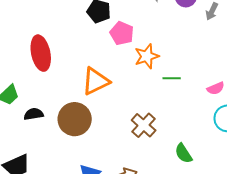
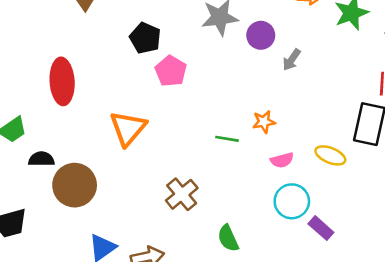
orange star: (147, 56) -> (264, 122), moved, size x0.7
orange triangle: (96, 81) -> (128, 128), turned -32
brown circle: (75, 119) -> (75, 185), moved

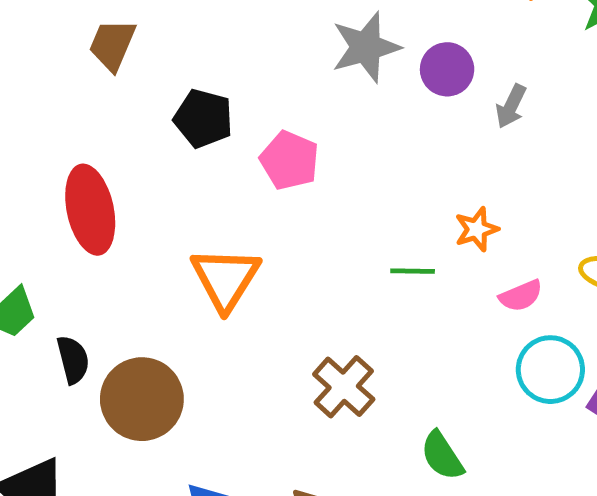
black pentagon: (145, 38) -> (203, 119), moved
black semicircle: (41, 159) -> (73, 360), turned 85

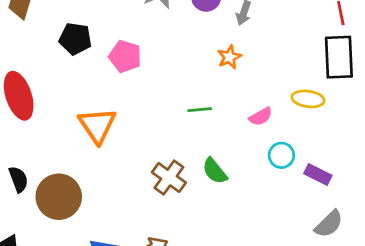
orange star: (477, 229) -> (229, 57), moved
cyan circle: (550, 370) -> (281, 155), size x0.7
green semicircle: (442, 456) -> (215, 171), moved

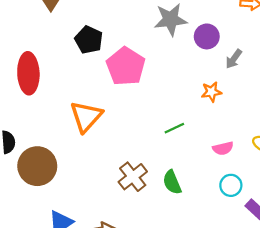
pink pentagon: (125, 56) -> (126, 66), size x1.4
green line: (200, 110) -> (174, 128), turned -36

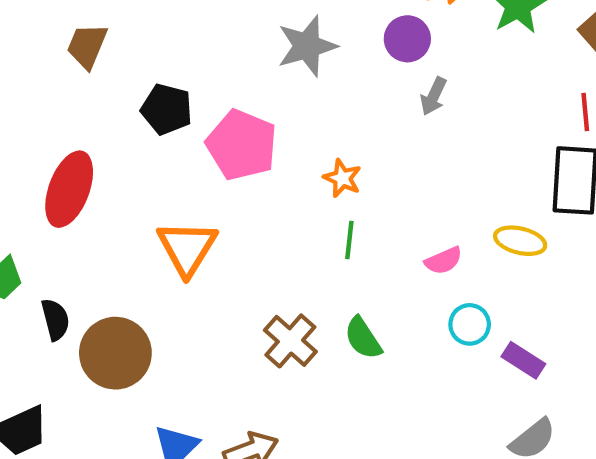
purple circle: (207, 36) -> (407, 39), moved
red ellipse: (28, 73) -> (69, 189), turned 33
orange star: (211, 92) -> (342, 178), moved, turned -30
green line: (174, 128) -> (349, 240), turned -48

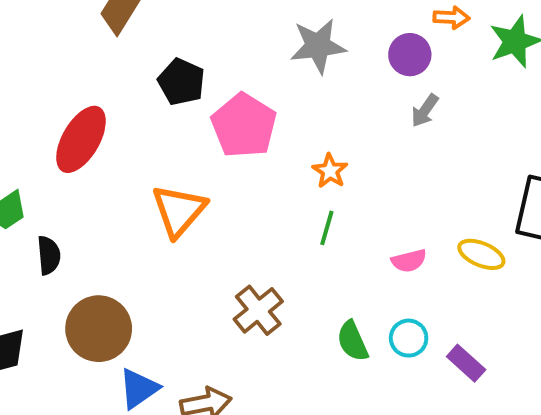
cyan circle: (470, 324) -> (409, 338), moved
green semicircle: (363, 338) -> (353, 341), moved
brown circle: (115, 353) -> (99, 329), moved

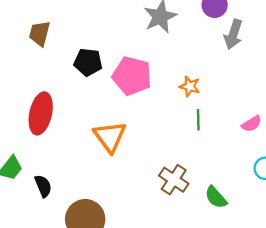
gray arrow: (425, 111) -> (233, 34), size x1.4
green semicircle: (353, 341) -> (216, 197), moved

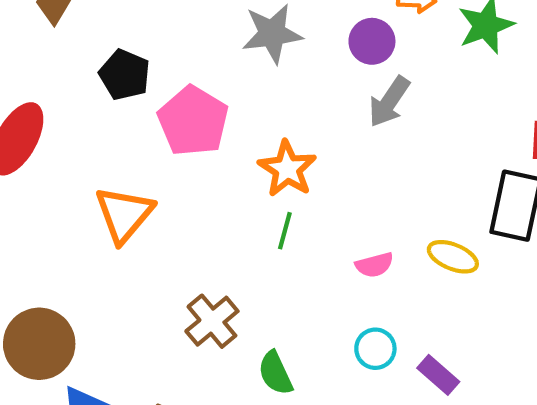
orange star: (190, 86) -> (287, 169), size x1.5

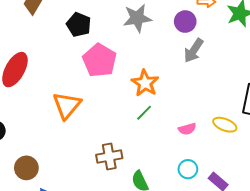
black pentagon: (125, 75) -> (79, 25), moved
green line: (285, 231) -> (144, 113), turned 30
brown cross: (212, 321) -> (109, 156), turned 30
brown circle: (39, 344) -> (26, 168), size x0.7

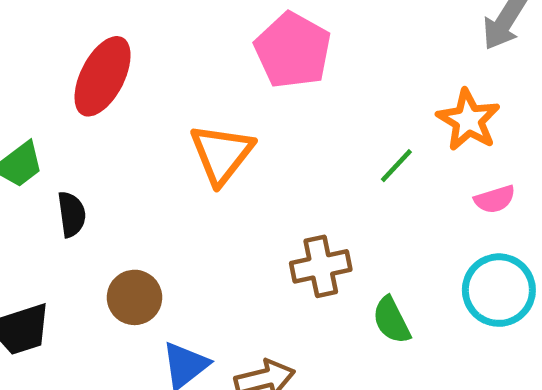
orange star: (145, 83) -> (468, 120), moved
cyan circle: (188, 169) -> (499, 290), size x1.6

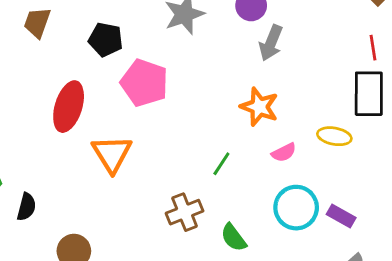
red ellipse: (103, 76) -> (69, 107), moved
green line: (396, 166) -> (221, 164), moved
black semicircle: (72, 214) -> (26, 207), turned 32

